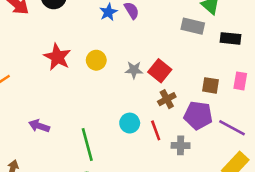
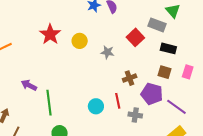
black rectangle: (230, 38) -> (168, 48), moved
red square: (160, 71) -> (135, 37), moved
cyan circle: (130, 123) -> (96, 106), moved
green line: (87, 145) -> (49, 103), moved

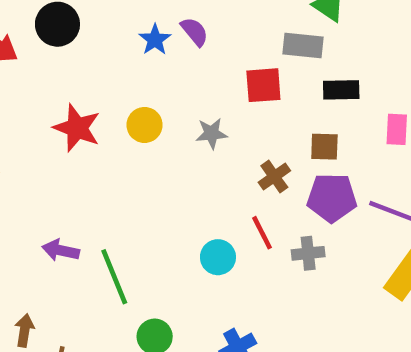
red square: (135, 37) -> (263, 85), turned -36
brown square: (164, 72) -> (324, 147), moved

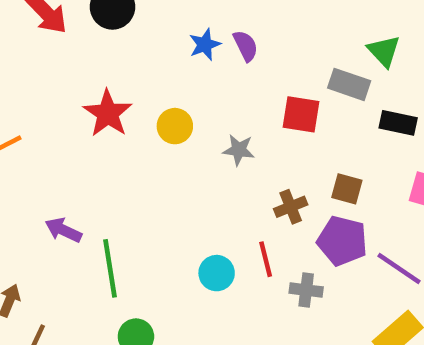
black rectangle: (341, 90) -> (398, 123), moved

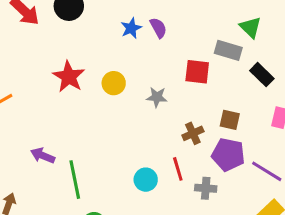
black rectangle: (398, 123) -> (262, 75), turned 35

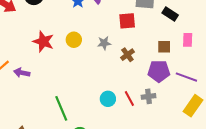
brown square: (230, 120) -> (164, 47), moved
brown cross: (193, 133) -> (127, 55), moved
purple arrow: (43, 155) -> (22, 73), moved
red line: (178, 169) -> (129, 98), moved

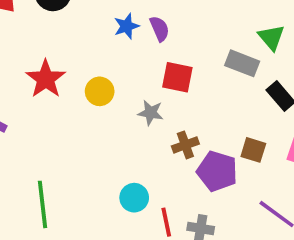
red square: (127, 21) -> (177, 77), moved
purple pentagon: (159, 71) -> (217, 171), moved
cyan circle: (108, 99) -> (134, 198), moved

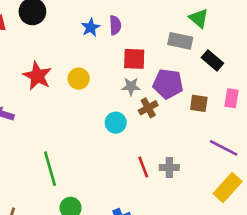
purple semicircle: (160, 29) -> (115, 25), turned 30
gray star: (151, 113) -> (131, 86), moved
purple pentagon: (217, 171) -> (168, 84), moved
cyan circle: (134, 198) -> (116, 123), moved

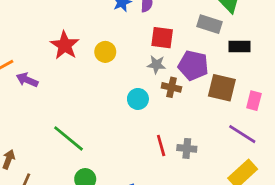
black rectangle: (212, 60) -> (240, 46), turned -45
pink rectangle: (232, 98) -> (254, 101), moved
brown square: (199, 103) -> (222, 88), size x1.5
brown cross: (148, 108) -> (171, 87), turned 36
green line: (50, 169) -> (69, 138), turned -40

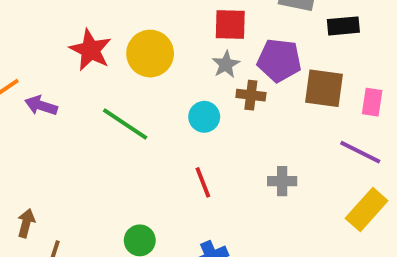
yellow circle: (105, 52) -> (150, 54), size x1.5
gray star: (156, 65) -> (226, 64), turned -30
green line: (69, 138) -> (125, 124), moved
red line: (161, 145) -> (203, 182), moved

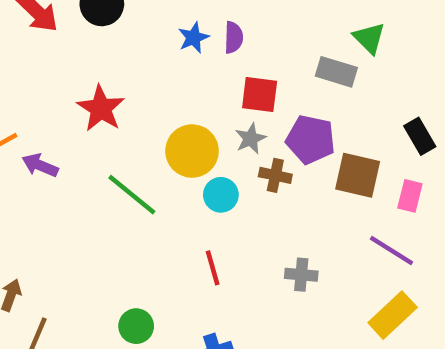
black rectangle: (343, 26) -> (420, 136), moved, turned 60
yellow circle: (150, 54) -> (192, 151), moved

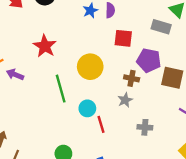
gray star: (251, 139) -> (125, 100), moved
green line: (132, 195) -> (61, 89), turned 36
cyan circle: (221, 195) -> (87, 108), moved

